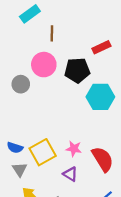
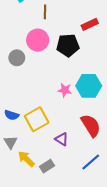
cyan hexagon: (100, 97) -> (89, 86), moved
pink star: (74, 149) -> (65, 90), moved
gray triangle: (20, 169) -> (11, 142), moved

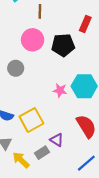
red rectangle: (90, 24) -> (85, 24), turned -42
gray circle: (17, 58) -> (16, 68), moved
gray rectangle: (47, 166) -> (42, 153), moved

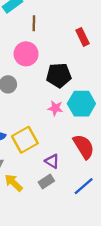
red rectangle: (85, 24) -> (83, 37), turned -49
black pentagon: (63, 45) -> (59, 75), moved
gray rectangle: (42, 153) -> (46, 182), moved

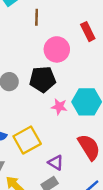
pink circle: (26, 54) -> (57, 49), moved
black pentagon: (59, 75) -> (43, 79), moved

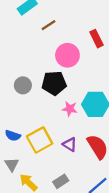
brown line: (37, 17) -> (49, 25), turned 56
purple triangle: (56, 163) -> (70, 144), moved

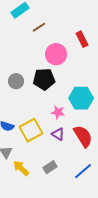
pink star: (70, 109) -> (58, 112), moved

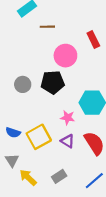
brown line: (39, 27) -> (47, 27), turned 32

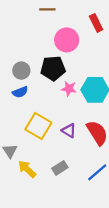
pink star: (68, 118) -> (69, 89), moved
blue semicircle: (13, 133) -> (20, 92), moved, turned -40
yellow square: (39, 137) -> (38, 126), turned -30

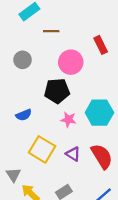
gray circle: (21, 71) -> (23, 60), moved
pink star: (69, 89) -> (68, 120), moved

